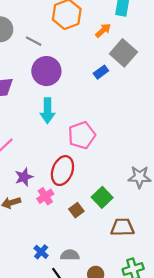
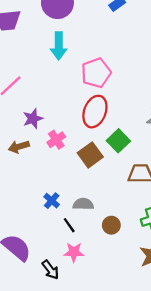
red ellipse: (62, 171) -> (95, 112), moved
brown square: (76, 210) -> (90, 155), size x1.5

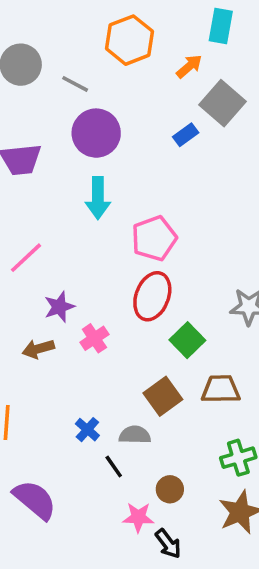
brown square: (90, 155) -> (163, 396), moved
brown circle: (111, 225) -> (170, 489), moved
pink star: (74, 252) -> (138, 517), moved
black arrow: (50, 270) -> (168, 544), moved

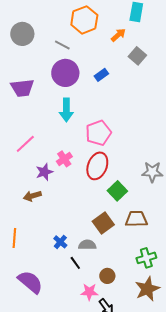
gray line: (75, 84) -> (62, 45), moved
gray square: (223, 103) -> (137, 56), size x0.7
blue rectangle: (186, 135) -> (101, 75), moved
pink cross: (94, 338) -> (64, 159), moved

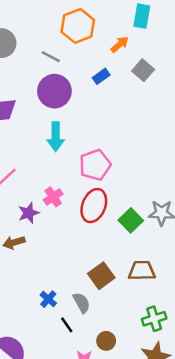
blue rectangle: (101, 75) -> (101, 76), moved
green square: (117, 191) -> (131, 220), moved
gray semicircle: (87, 245) -> (82, 303), turned 60

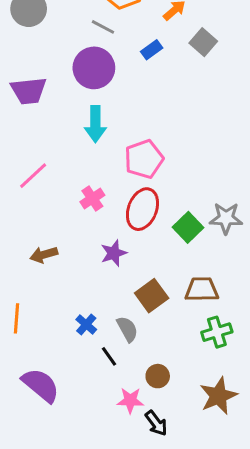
gray line: (51, 57) -> (103, 27), moved
purple star: (29, 213) -> (114, 253), moved
green cross: (154, 319) -> (217, 332), moved

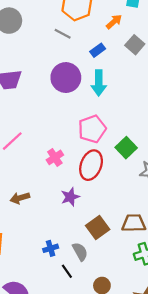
purple circle: (94, 68) -> (66, 78), moved
cyan arrow: (95, 124) -> (99, 83), moved
green square: (188, 227) -> (126, 148), moved
blue cross: (86, 324) -> (51, 248), turned 32

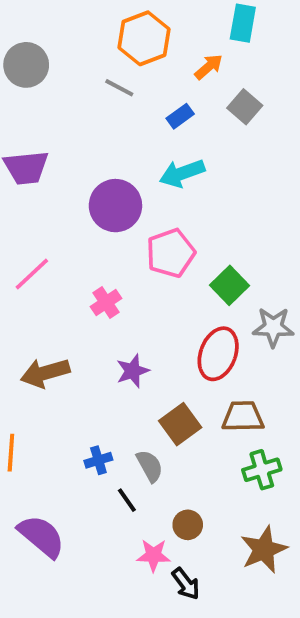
purple circle: (66, 78) -> (115, 206), moved
cyan arrow: (99, 83) -> (182, 173), turned 70
red ellipse: (91, 165) -> (218, 354), moved
brown arrow: (20, 198) -> (45, 373), size x1.4

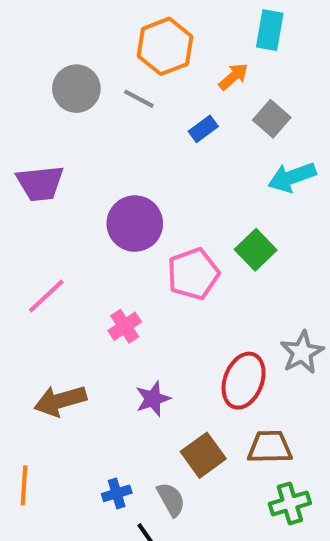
gray circle: (26, 65) -> (76, 89), moved
cyan arrow: (182, 173) -> (292, 177), moved
green square: (230, 285) -> (256, 250), moved
gray star: (273, 327) -> (302, 352), turned -30

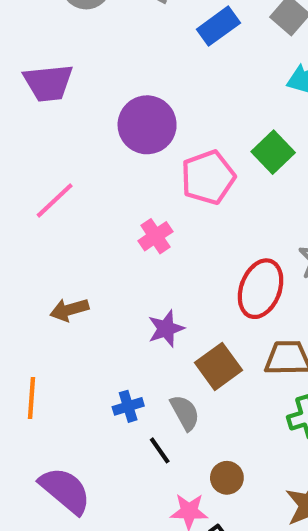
blue rectangle: (203, 129) -> (218, 26), size x1.4
pink cross: (125, 326) -> (155, 236), moved
purple star: (153, 399) -> (166, 329), moved
brown arrow: (60, 401) -> (69, 310), size x0.7

